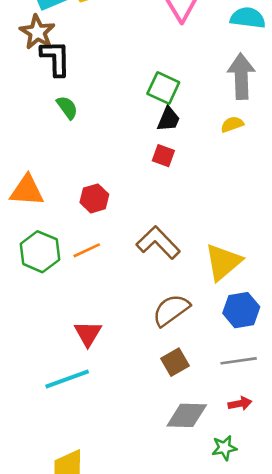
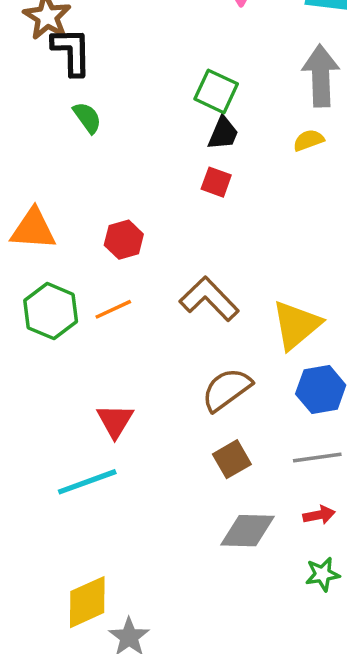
green star: (224, 448) -> (322, 574), moved

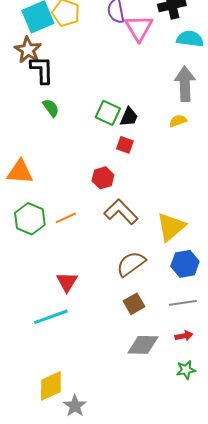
green square: (216, 91) -> (108, 113), moved
red hexagon: (124, 240) -> (103, 178), moved

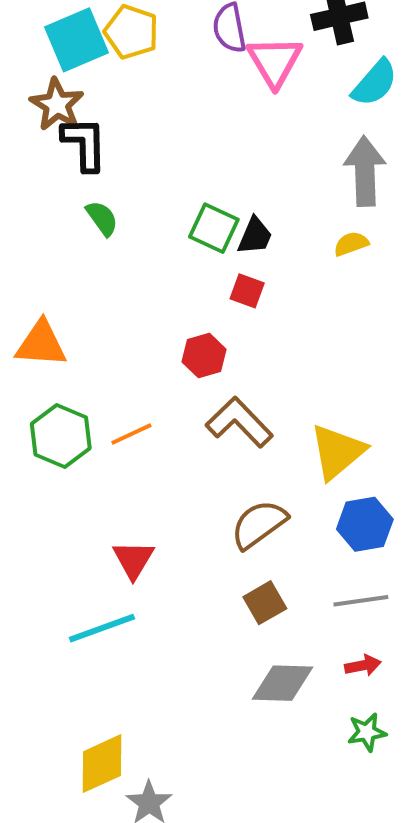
cyan semicircle: (190, 39) -> (375, 83), turned 124

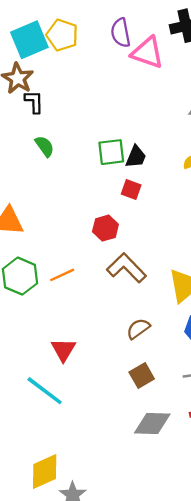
pink triangle: (275, 61) -> (148, 53), turned -40
black L-shape: (84, 144) -> (34, 102), size x0.7
green square: (214, 228) -> (111, 152), turned -32
brown semicircle: (259, 524) -> (138, 329), size x0.7
cyan line: (102, 628) -> (45, 391), turned 57

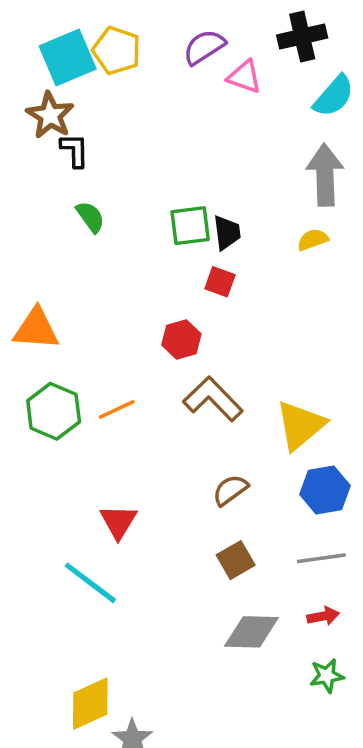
purple semicircle: (121, 33) -> (204, 47), turned 68
pink triangle: (148, 53) -> (244, 77), size x0.7
black trapezoid: (136, 157) -> (227, 233), turned -30

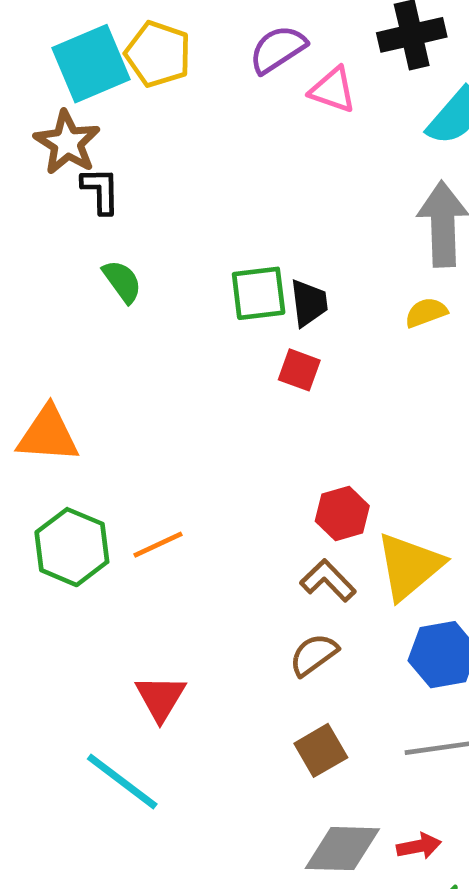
red hexagon: (181, 339) -> (342, 514), moved
brown L-shape: (213, 399) -> (328, 581), moved, size x0.7
red arrow: (323, 616) -> (419, 846), moved

